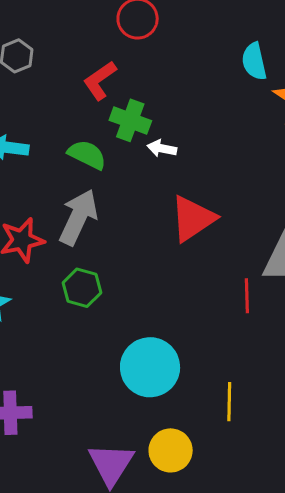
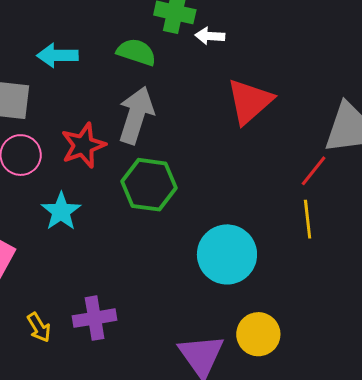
green hexagon: (82, 288) -> (149, 185), size x1.4
red line: (247, 296) -> (314, 171), turned 48
yellow line: (229, 402) -> (308, 219), moved

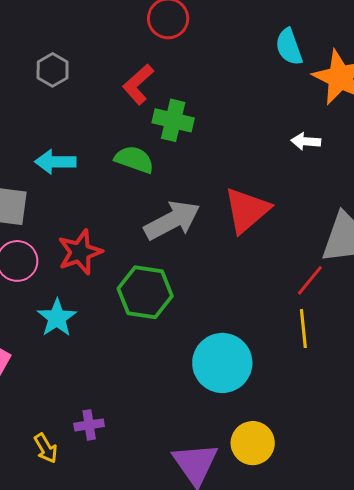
white arrow: (210, 36) -> (306, 141), moved
gray arrow: (136, 115) -> (172, 220), moved, turned 44
purple cross: (95, 318) -> (89, 425), size x0.7
yellow arrow: (39, 327) -> (46, 448), moved

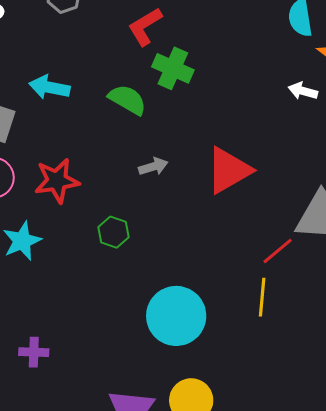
white arrow: (306, 141) -> (303, 91), moved
gray arrow: (172, 220) -> (153, 167), size x0.5
green hexagon: (145, 292) -> (114, 232), size x0.6

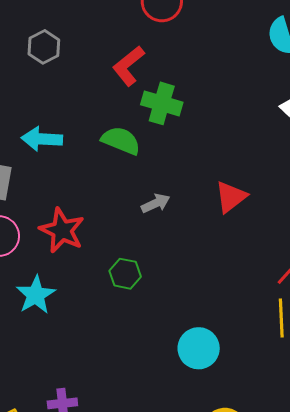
red triangle: (229, 170) -> (231, 197), size x0.7
red star: (57, 181) -> (62, 230), turned -30
cyan circle: (176, 316) -> (199, 348), size x0.7

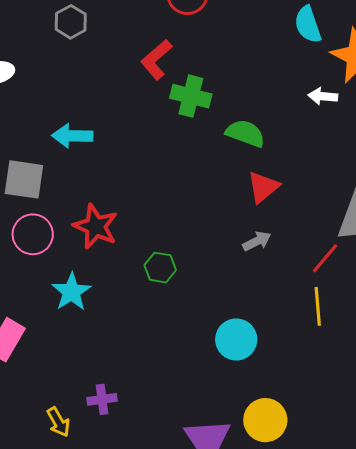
gray hexagon: (44, 47) -> (71, 22), moved
green semicircle: (121, 141) -> (245, 133), moved
gray arrow: (156, 203) -> (257, 241), moved

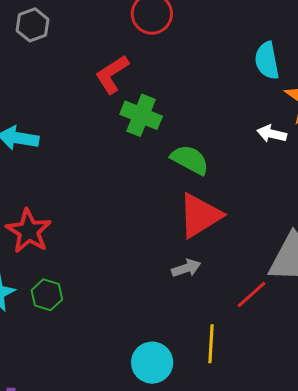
red triangle: (263, 187) -> (200, 215), size x1.4
green hexagon: (160, 268) -> (47, 295), moved
yellow line: (318, 306) -> (211, 344), moved

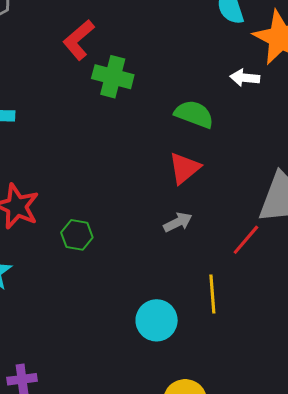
green semicircle: (190, 160) -> (194, 114), moved
red triangle: (200, 215) -> (184, 168), size x0.7
green hexagon: (47, 295) -> (77, 235), moved

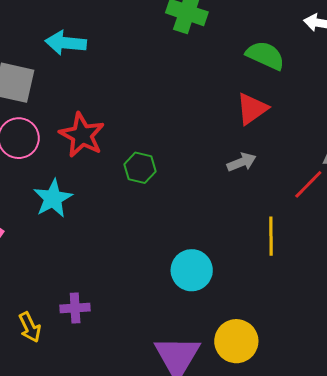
cyan circle: (157, 320) -> (192, 270), moved

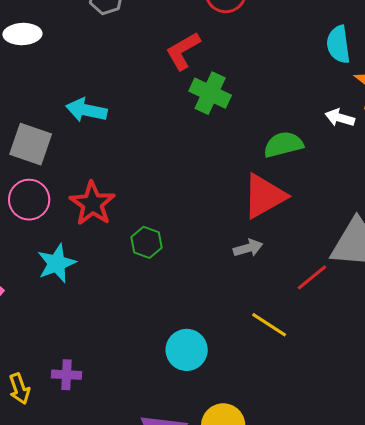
green semicircle: (265, 55) -> (283, 145), turned -45
red triangle: (252, 109) -> (264, 196), size x1.4
yellow line: (271, 236) -> (269, 325), turned -63

